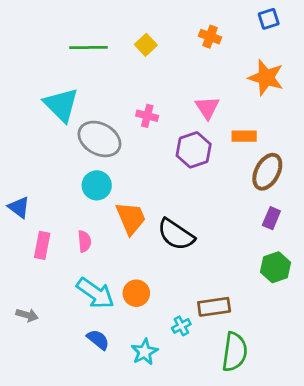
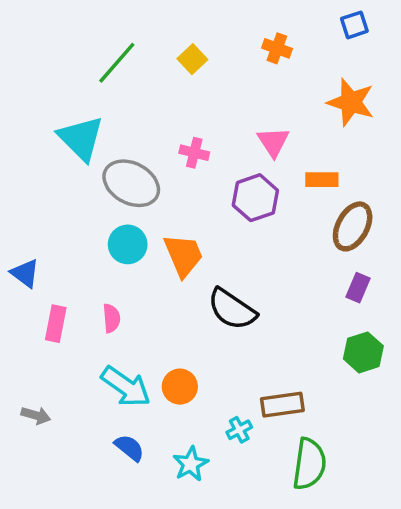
green line: (89, 48) -> (117, 63), turned -48
orange trapezoid: (131, 218) -> (183, 255), moved

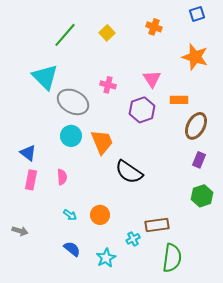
blue triangle: (25, 273) -> (28, 153), moved
cyan arrow: (126, 387) -> (70, 215), size x0.5

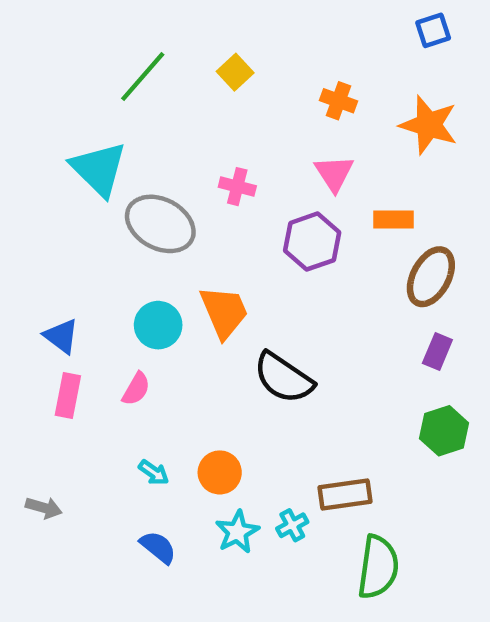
orange cross: (154, 27) -> (338, 101), moved
cyan circle: (71, 136) -> (158, 325), moved
pink semicircle: (62, 177) -> (136, 389), turned 35
cyan star: (106, 258) -> (237, 532), moved

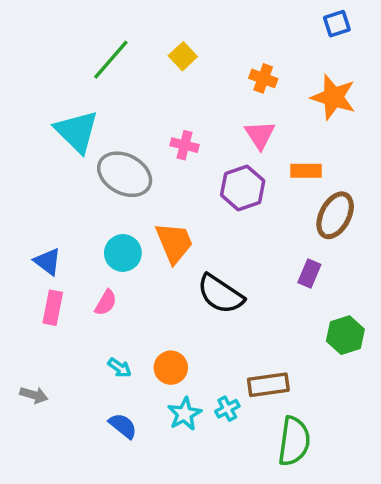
purple rectangle: (437, 351) -> (309, 274), moved

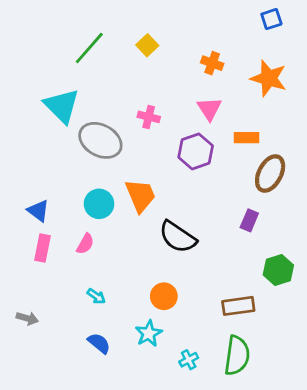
orange circle: (171, 368) -> (164, 296), moved
brown rectangle: (268, 385) -> (238, 306), moved
cyan cross: (227, 409) -> (189, 360), moved

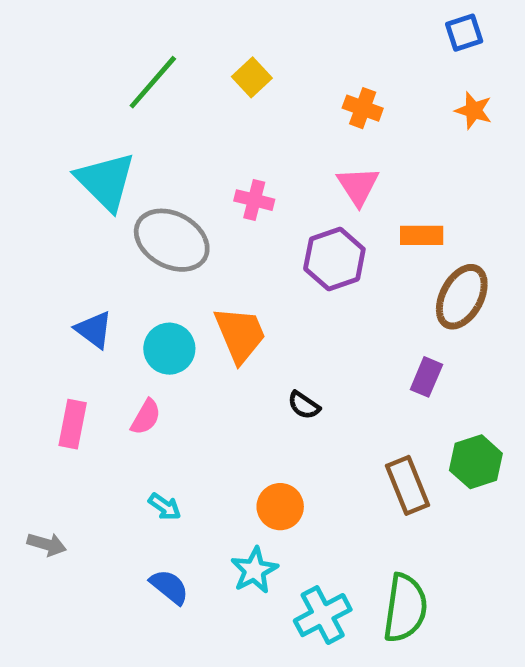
orange star: (269, 78) -> (474, 110), moved, size x0.6
blue triangle: (38, 211) -> (94, 330), moved
black semicircle: (178, 237) -> (304, 405), size x0.5
brown rectangle: (238, 306) -> (408, 485), moved, turned 76
cyan cross: (189, 360) -> (323, 615), size x1.6

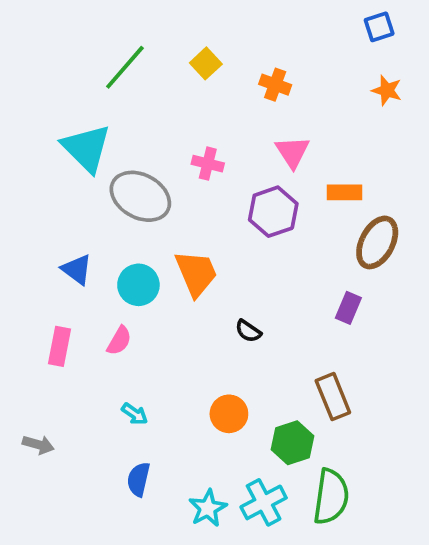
orange cross: (363, 108) -> (275, 85), moved
green hexagon: (476, 462) -> (292, 443), moved
cyan star: (254, 570) -> (208, 508), moved
blue semicircle: (169, 587) -> (138, 479), turned -116

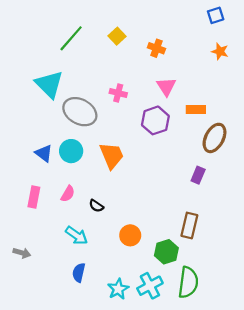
cyan circle: (138, 285) -> (71, 151), moved
black semicircle: (248, 331) -> (96, 206), moved
brown rectangle: (333, 397) -> (189, 226), turned 35
cyan arrow: (135, 414) -> (77, 235), size x1.5

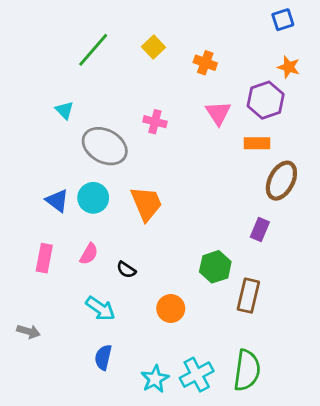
cyan triangle: (49, 84) -> (64, 110), size x0.5
purple hexagon: (155, 120) -> (266, 100), moved
green hexagon: (166, 252) -> (215, 267), moved

